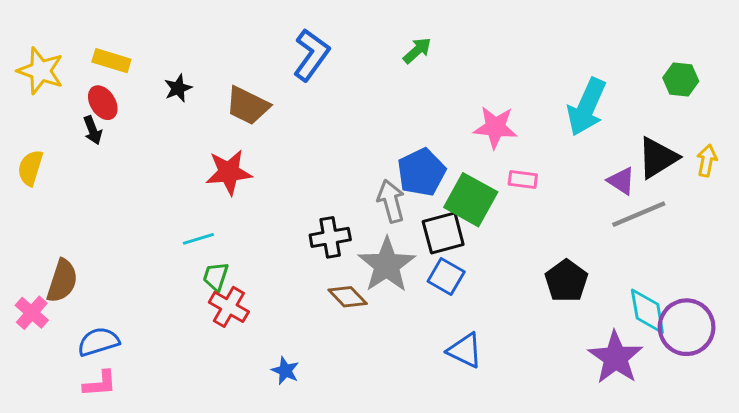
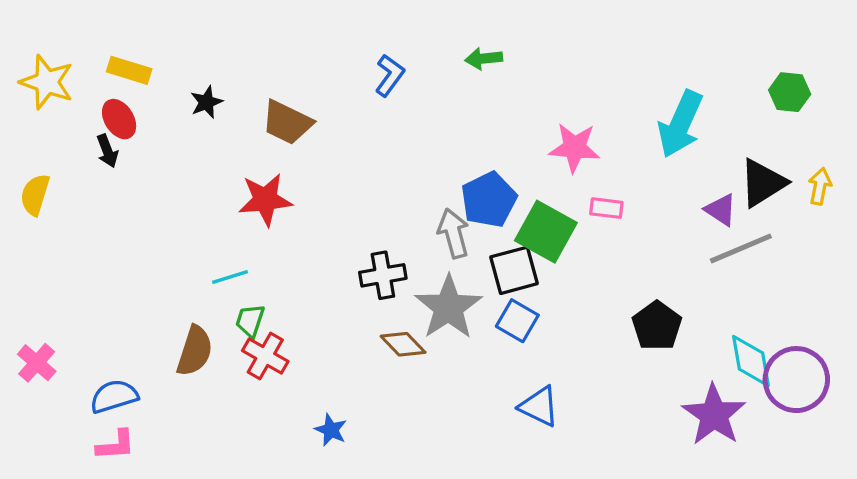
green arrow: (417, 51) -> (484, 59), turned -144
blue L-shape: (311, 55) -> (390, 75), moved, size x0.7
brown semicircle: (62, 281) -> (195, 351), moved

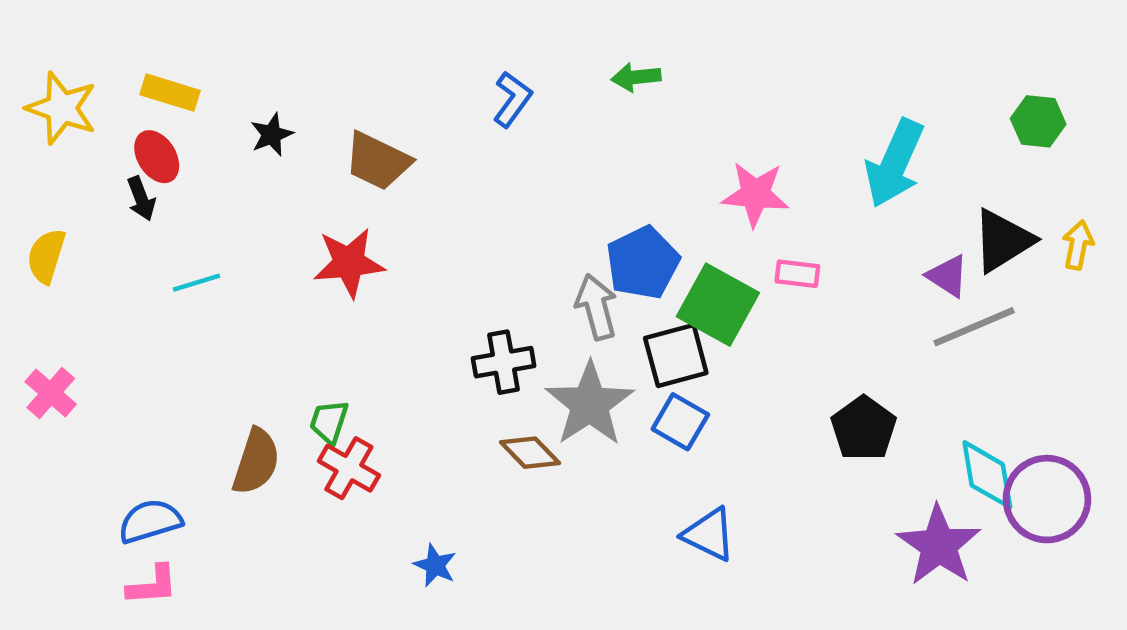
cyan line: (230, 277) -> (196, 283), moved
pink cross: (37, 363) -> (51, 393), moved

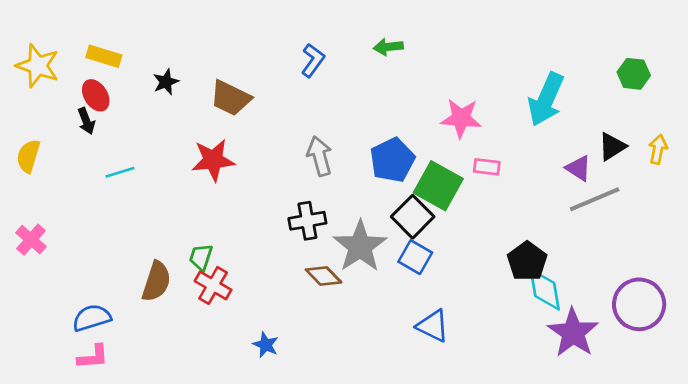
black triangle: (1003, 241) -> (612, 147), size x0.7
gray arrow: (596, 307) -> (320, 156), moved
black square: (676, 355) -> (413, 217), turned -30
cyan diamond: (987, 475) -> (545, 290), moved

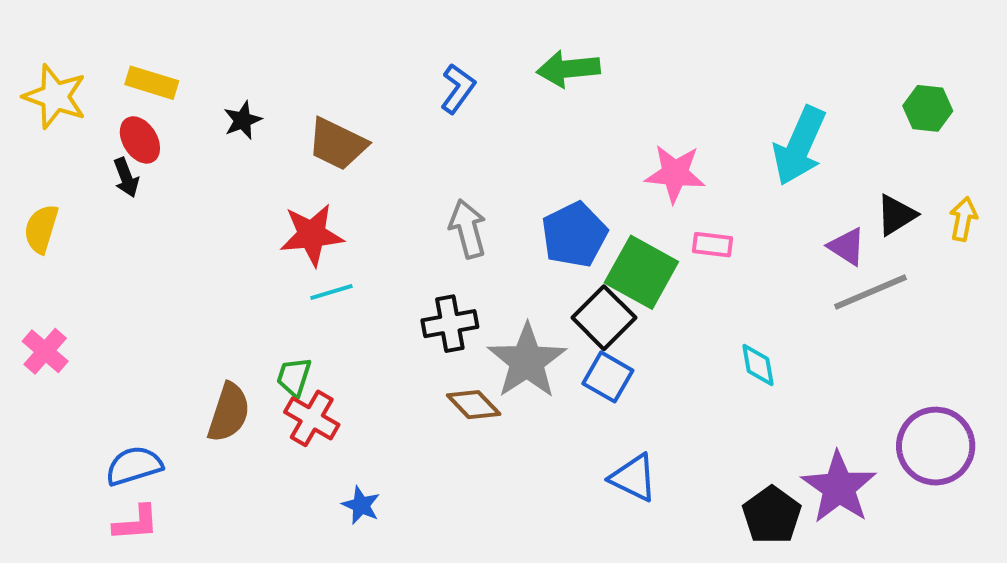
green arrow: (388, 47) -> (568, 69), size x1.4
cyan line: (120, 172) -> (331, 292), moved
black pentagon: (527, 261) -> (772, 515), moved
cyan diamond: (545, 290) -> (758, 365), moved, size x0.7
blue star: (266, 345) -> (361, 505), moved

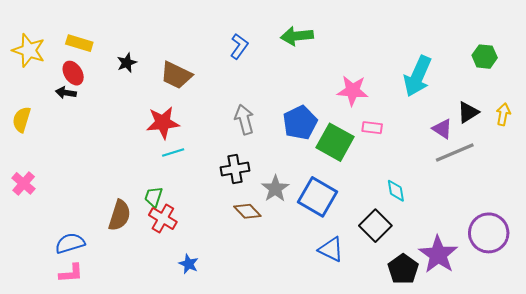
black arrow: (126, 177) -> (66, 93), turned 120
black square: (604, 318) -> (375, 226), moved
gray star: (527, 361) -> (275, 189), size x0.7
blue square: (608, 377) -> (318, 197), size x1.5

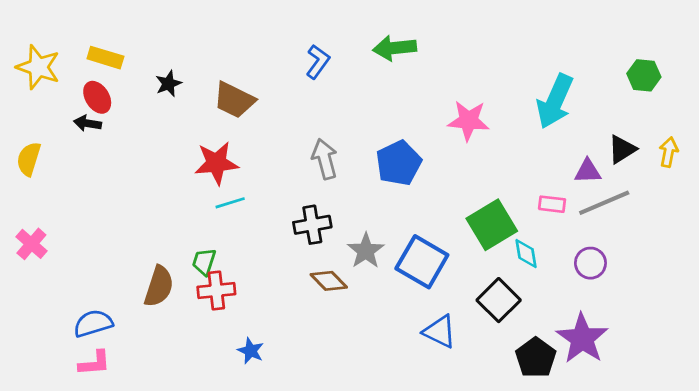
pink rectangle: (372, 128) -> (552, 204), moved
purple triangle: (442, 129) -> (588, 171), turned -35
green square: (335, 142) -> (492, 225), moved, turned 30
red cross: (163, 218) -> (216, 290), turned -36
purple circle: (489, 233) -> (590, 263), moved, size x0.6

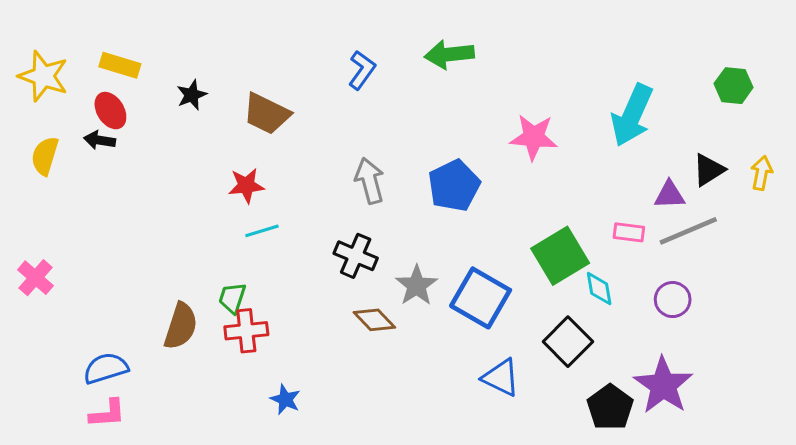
yellow semicircle: (29, 159) -> (45, 156), moved
red star: (216, 163) -> (246, 186), size x0.7
black cross: (312, 225) -> (356, 256), turned 33

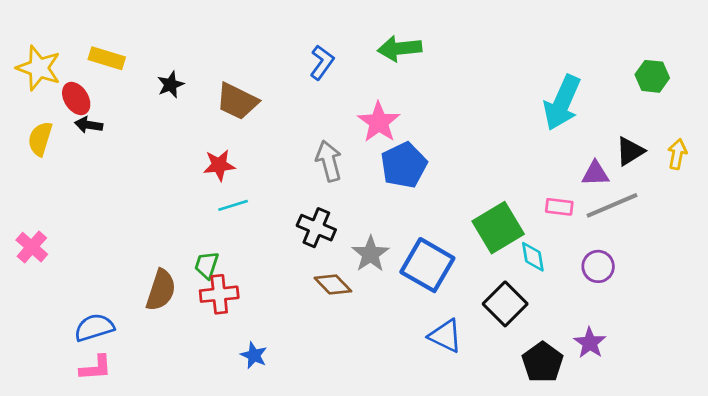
red ellipse: (110, 111) -> (76, 99), moved
pink star: (534, 137) -> (379, 122), moved, turned 30
purple star: (663, 385) -> (590, 343), size x0.6

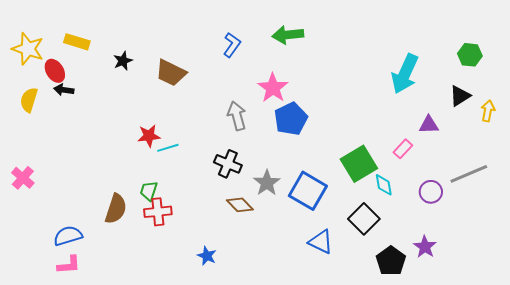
black triangle: (630, 151) -> (460, 96), moved
red star: (219, 165) -> (149, 136), moved
gray line: (612, 205) -> (469, 174), moved
pink rectangle: (559, 207) -> (403, 149), turned -54
blue star: (254, 355) -> (207, 256), moved

